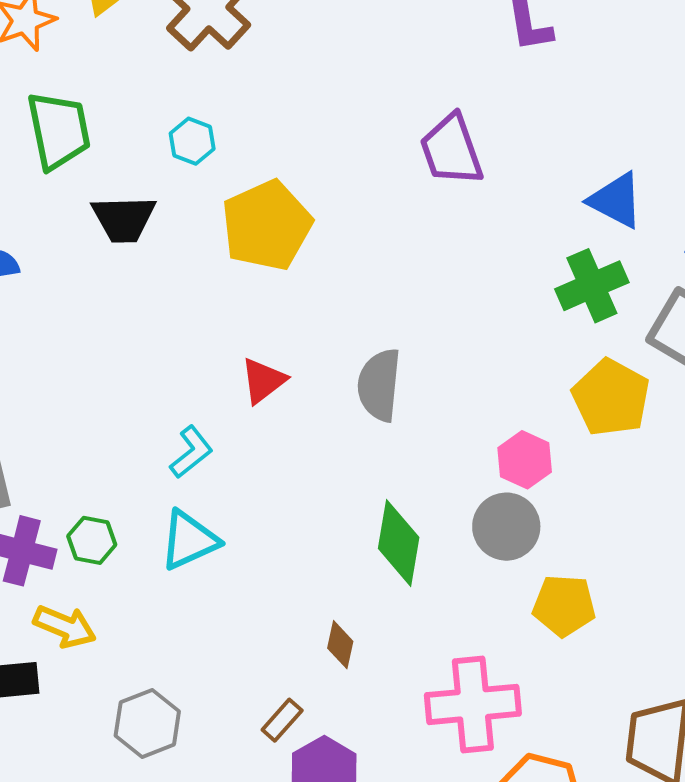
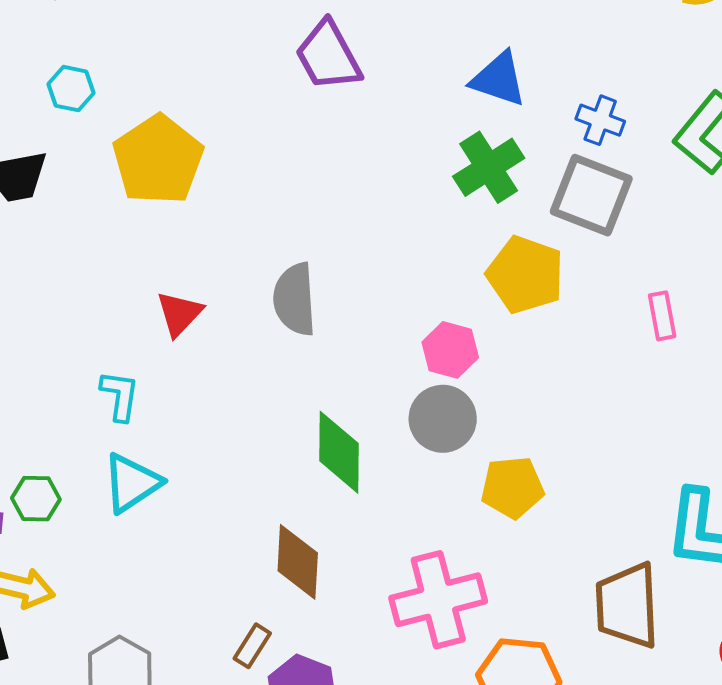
cyan L-shape: (191, 452) -> (120, 396), turned -34
brown diamond: (340, 645) -> (298, 562), size x1.6

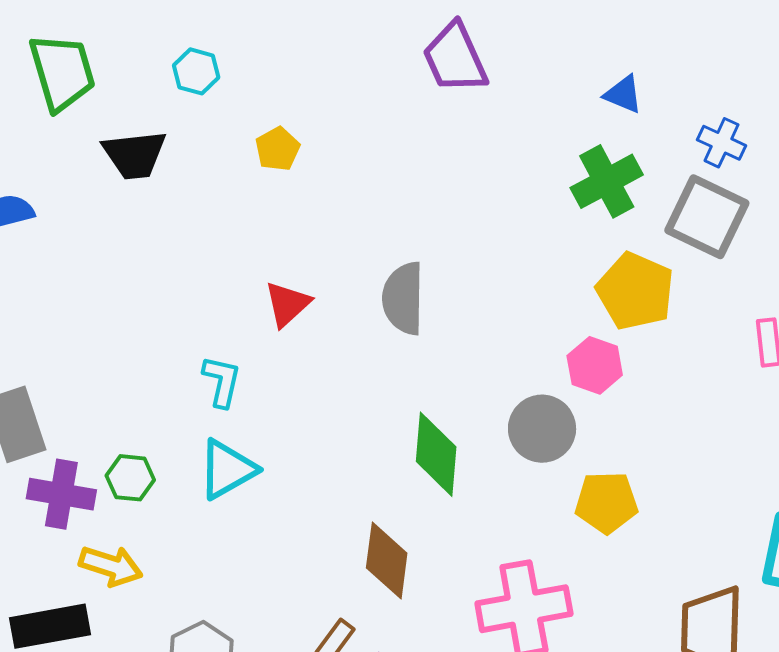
blue triangle: (499, 79) -> (623, 94), size x0.7
yellow pentagon: (158, 160) -> (278, 149), size x0.5
pink hexagon: (450, 350) -> (595, 365), moved

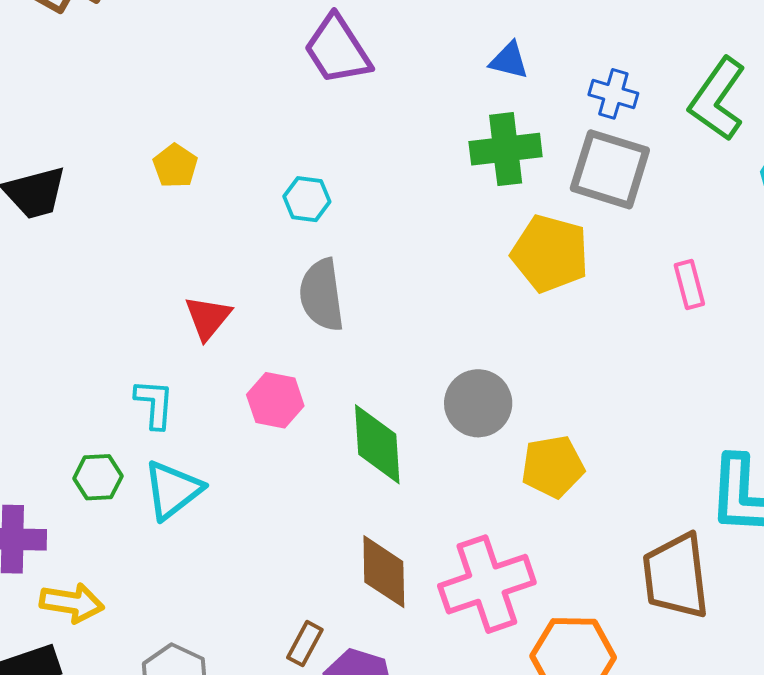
cyan hexagon: (196, 71) -> (307, 199), moved
green cross: (607, 181) -> (506, 149), turned 30
pink hexagon: (595, 365) -> (275, 400), moved
green hexagon: (130, 478) -> (98, 477), moved
brown diamond: (387, 560) -> (384, 572), moved

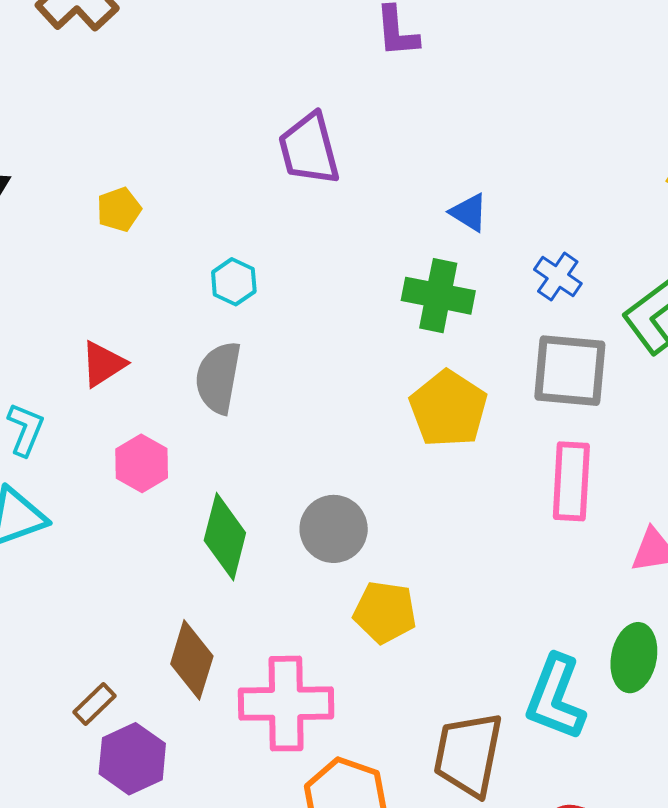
gray square: (610, 169) -> (570, 371), moved, turned -30
pink rectangle: (689, 285) -> (571, 481), size x1.6

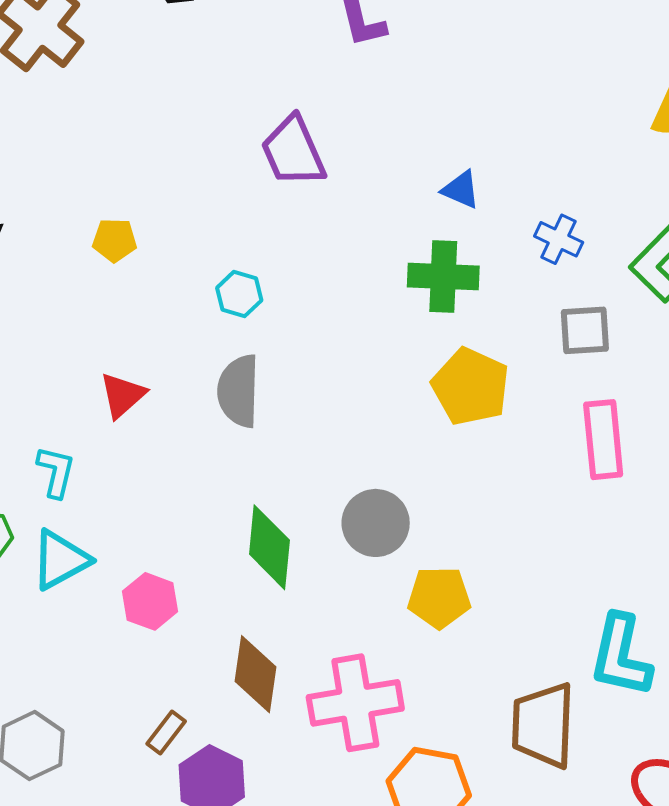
yellow pentagon: (119, 209) -> (115, 240), turned 30
gray square: (570, 371) -> (585, 330), size x0.7
pink hexagon: (142, 463) -> (150, 601), moved

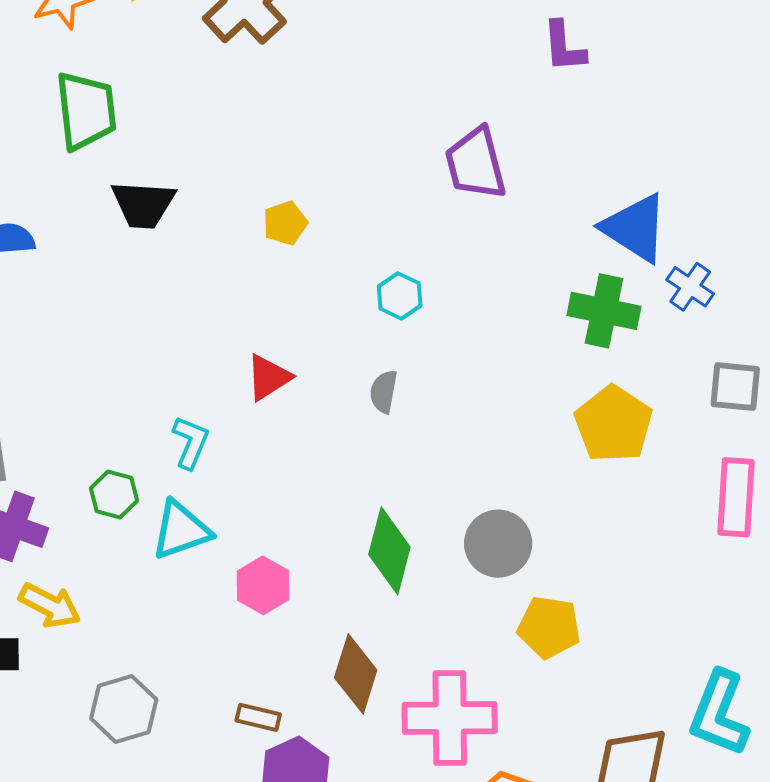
blue triangle: (461, 190) -> (635, 228), size x1.8
blue cross: (559, 239) -> (690, 287), moved
yellow pentagon: (115, 240) -> (285, 223), turned -30
gray semicircle: (239, 391) -> (384, 392), size x0.6
brown rectangle: (166, 733) -> (258, 717), turned 57

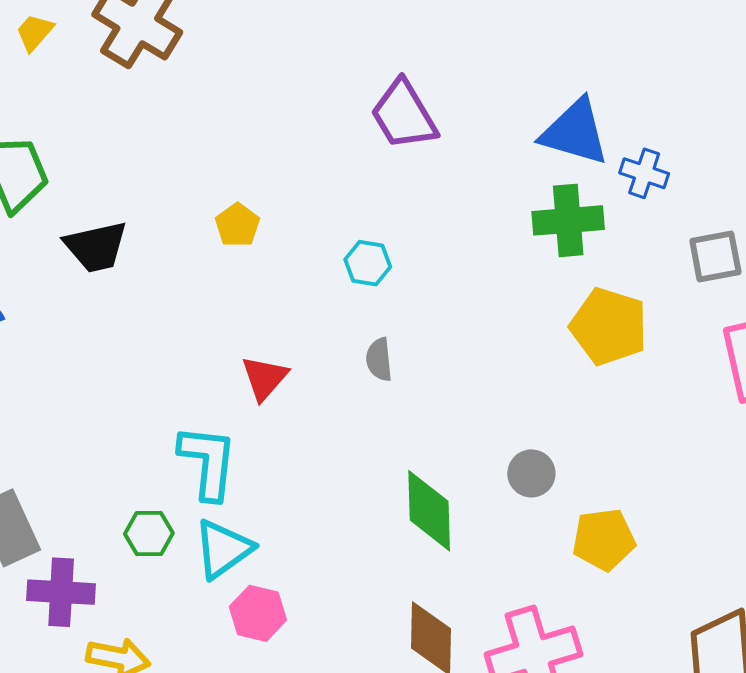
cyan L-shape: (191, 442) -> (208, 462), size x1.5
gray circle: (498, 544) -> (531, 473), size x0.7
pink hexagon: (263, 585) -> (258, 613), moved

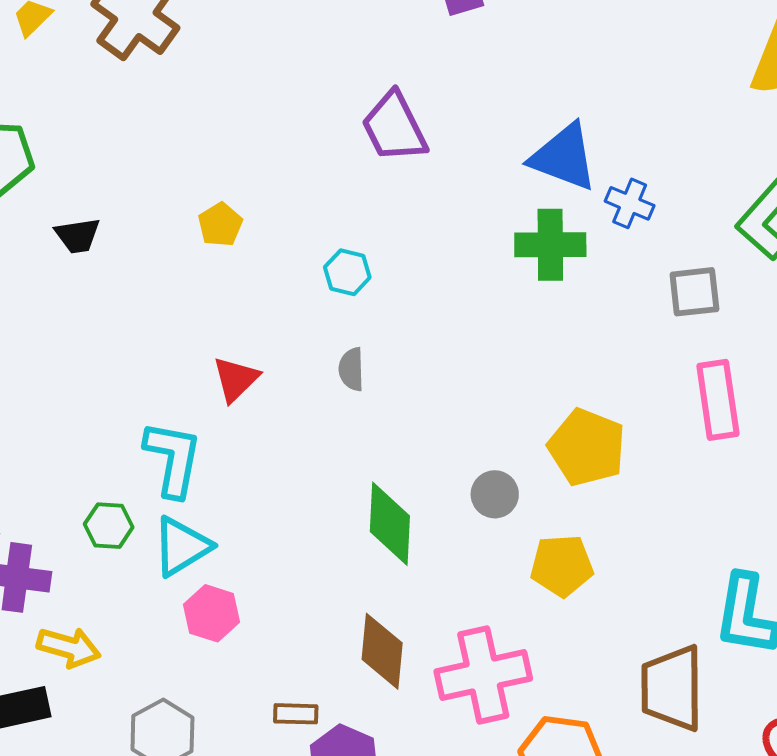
black trapezoid: (96, 247) -> (78, 236), size x0.7
yellow pentagon: (609, 326) -> (587, 447), moved

